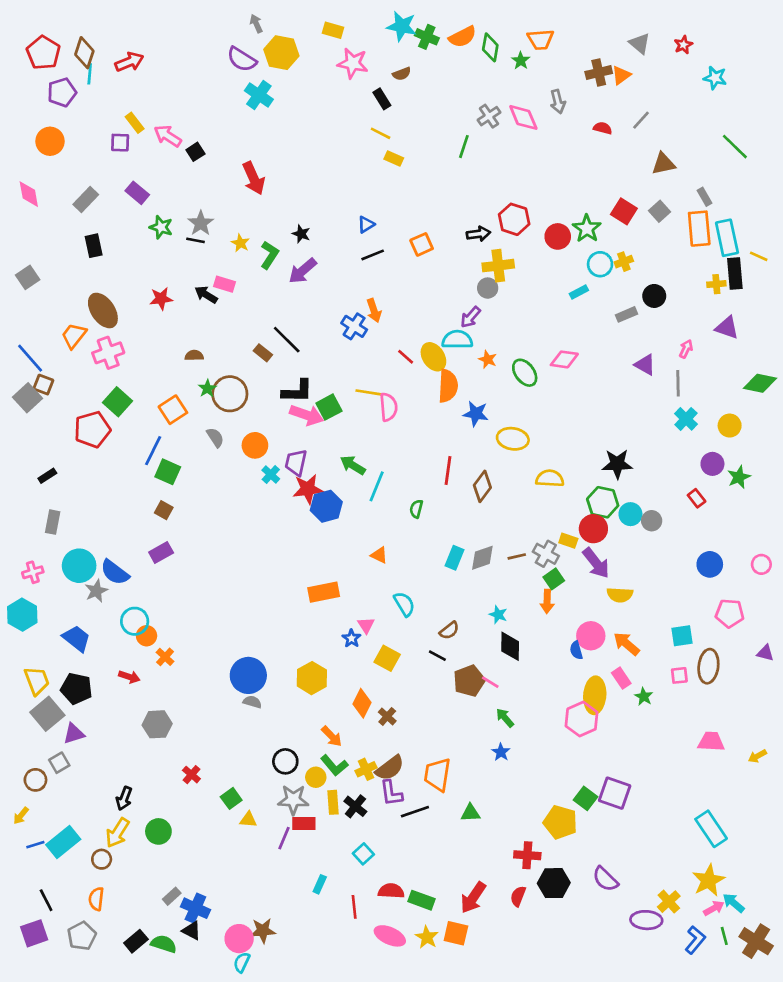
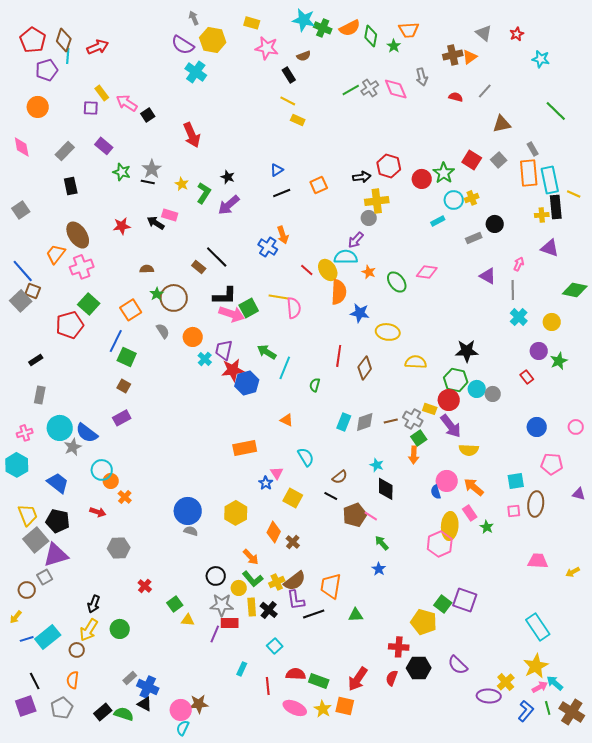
green line: (464, 147) -> (351, 90), moved, turned 42
purple triangle: (74, 734) -> (56, 555), size x1.5

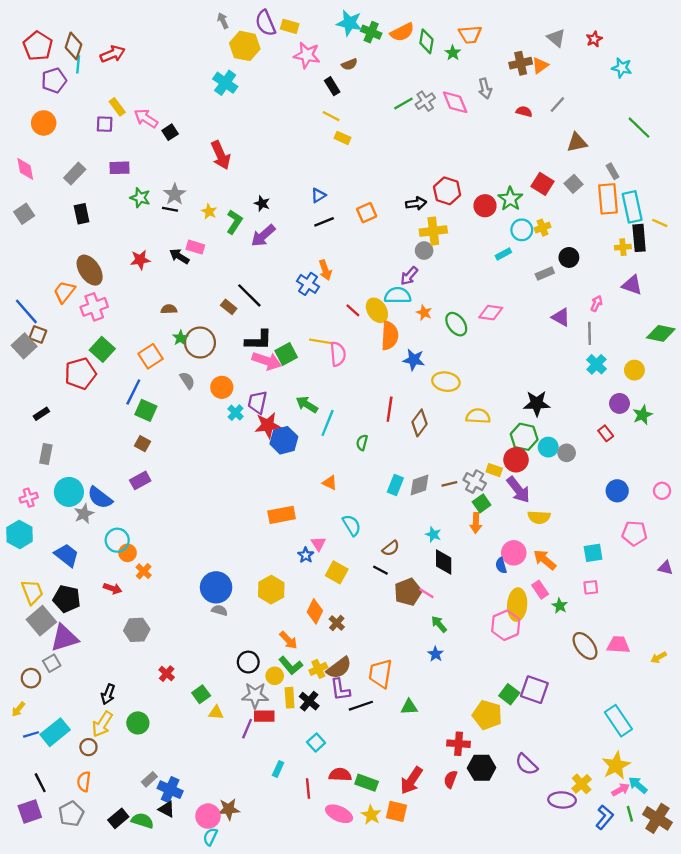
purple semicircle: (183, 45) -> (265, 23), moved, turned 35
purple rectangle: (104, 146) -> (119, 168), turned -42
gray square: (21, 210) -> (24, 214), moved
brown ellipse: (536, 504) -> (585, 646), moved, turned -45

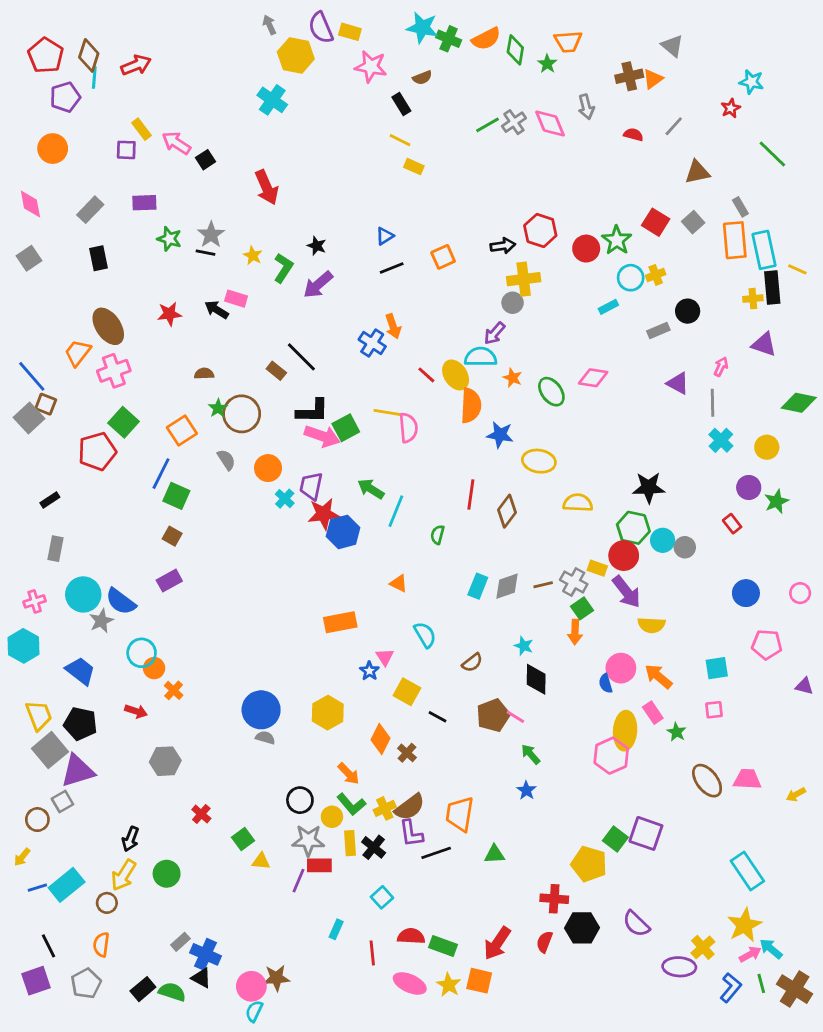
red star: (594, 39) -> (731, 108), moved
black line: (380, 570) -> (438, 717), moved

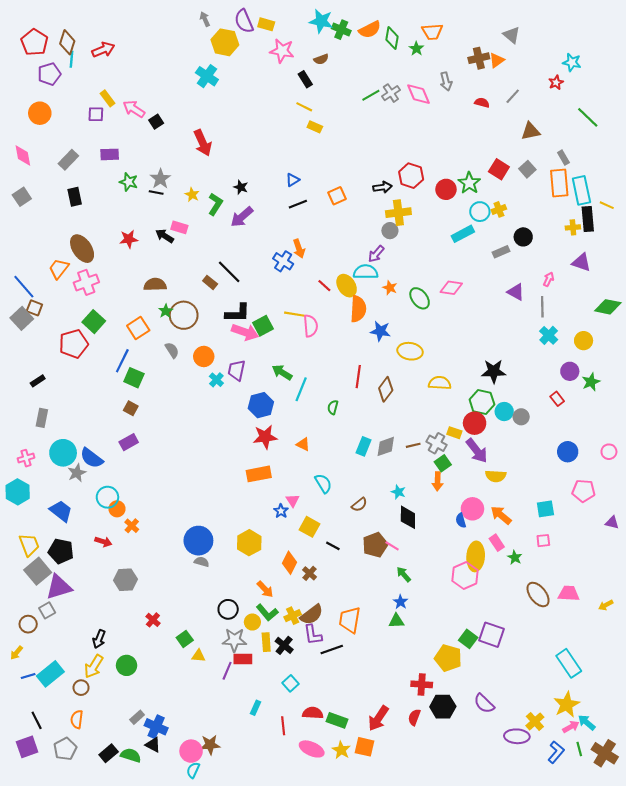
cyan rectangle: (608, 307) -> (463, 234), size x1.5
brown semicircle: (204, 374) -> (155, 285), size x1.5
red star: (324, 514) -> (265, 437), moved
green triangle: (494, 854) -> (396, 621), moved

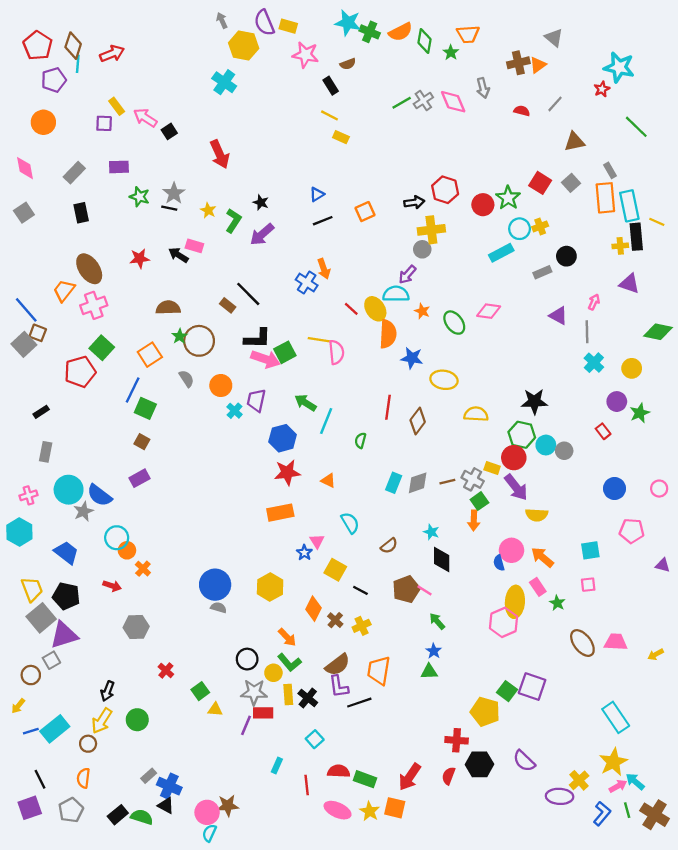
cyan star: (572, 62) -> (619, 67), size x1.5
yellow cross: (293, 616) -> (362, 626), moved

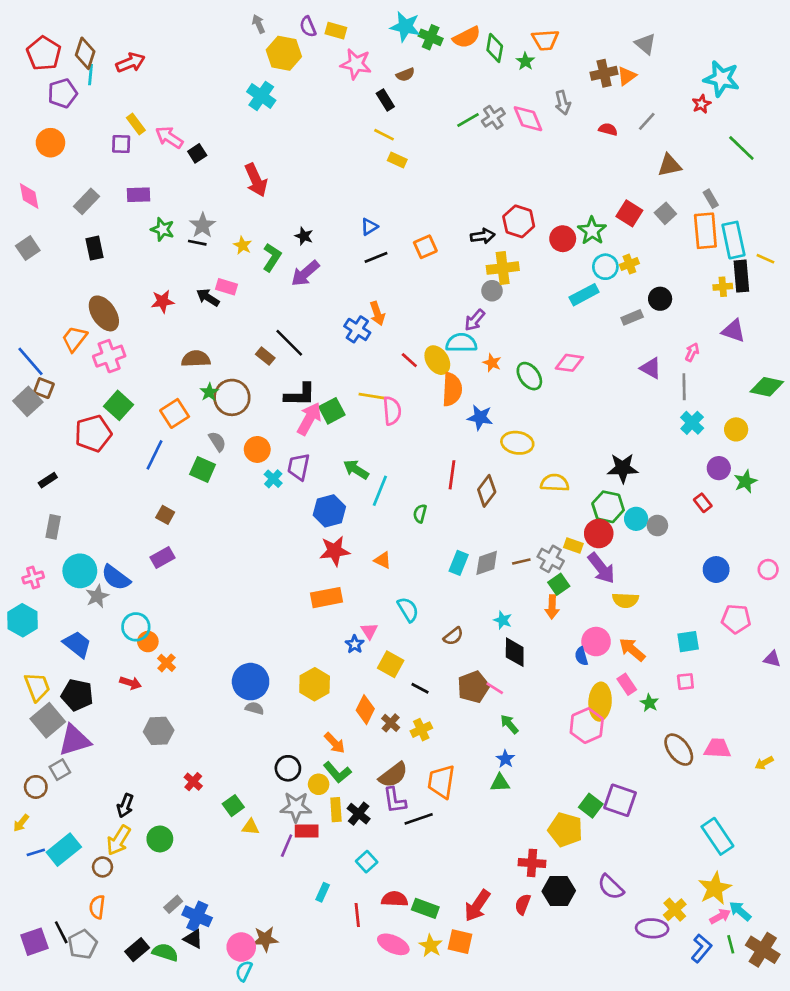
purple semicircle: (264, 23) -> (308, 27), size x0.7
pink arrow: (265, 359) -> (309, 419), turned -80
green square: (145, 408) -> (203, 469), moved
black line: (40, 779) -> (61, 932), moved

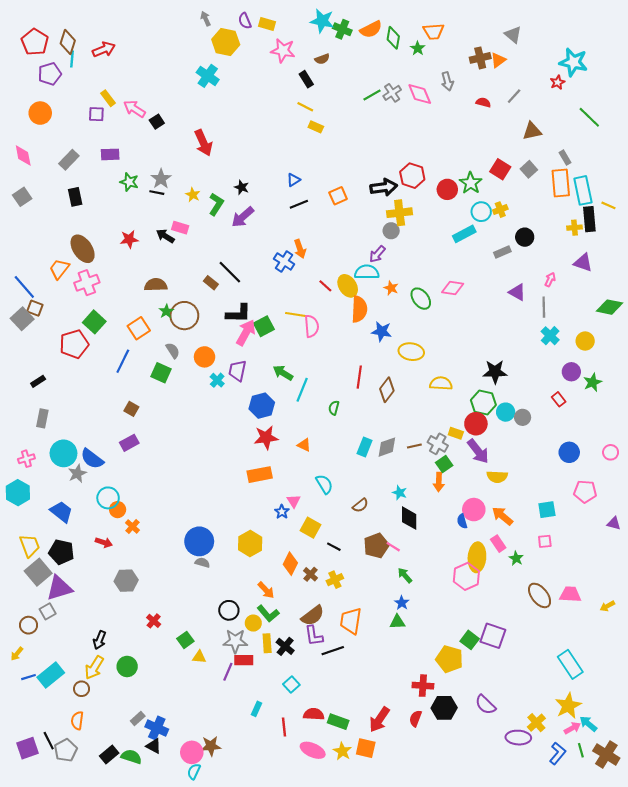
black arrow: (483, 236) -> (384, 187), size x1.4

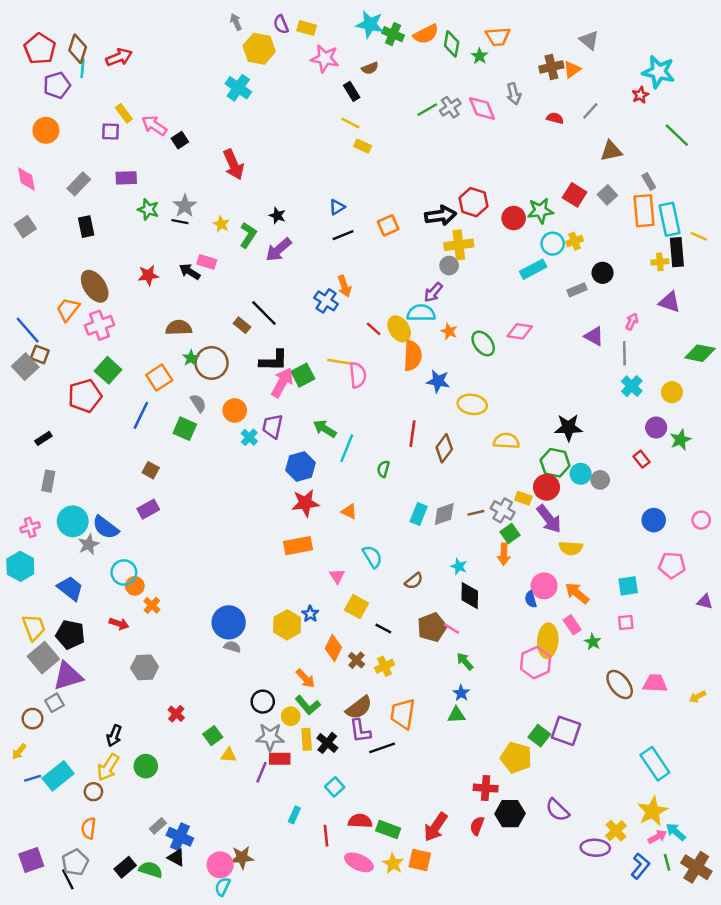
green star: (471, 183) -> (540, 211), turned 30
blue star: (282, 512) -> (310, 614), moved
black line: (49, 741) -> (68, 879), moved

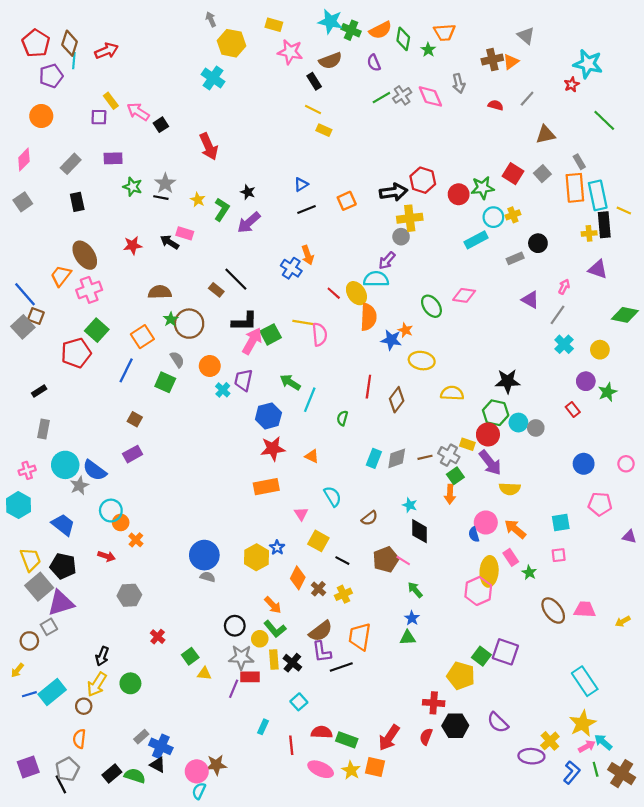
purple semicircle: (281, 24) -> (374, 63), moved
brown semicircle: (370, 68) -> (330, 61), size x1.5
pink diamond: (26, 179) -> (24, 160), turned 55
orange star: (449, 331) -> (405, 330), moved
gray line: (624, 353) -> (558, 315), turned 36

